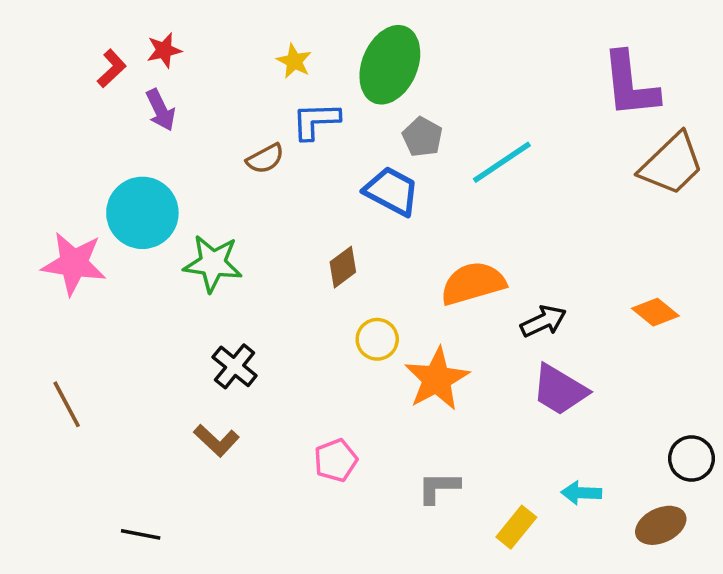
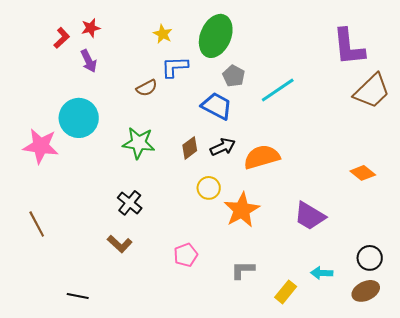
green star: (213, 263) -> (139, 143), moved
black arrow: (543, 321) -> (223, 147), moved
black circle: (691, 458) -> (370, 258), moved

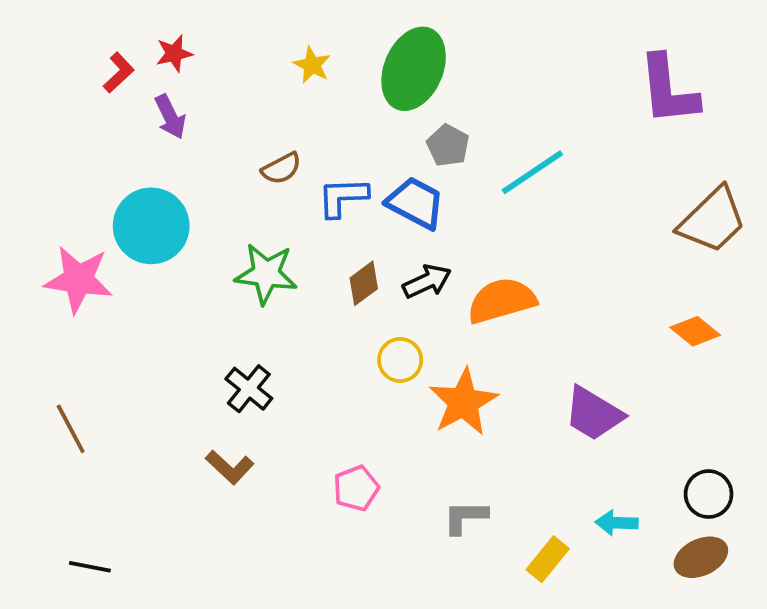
blue L-shape: (175, 67) -> (343, 197), moved
brown trapezoid: (372, 91) -> (712, 220), moved
black line: (78, 296) -> (90, 567), moved

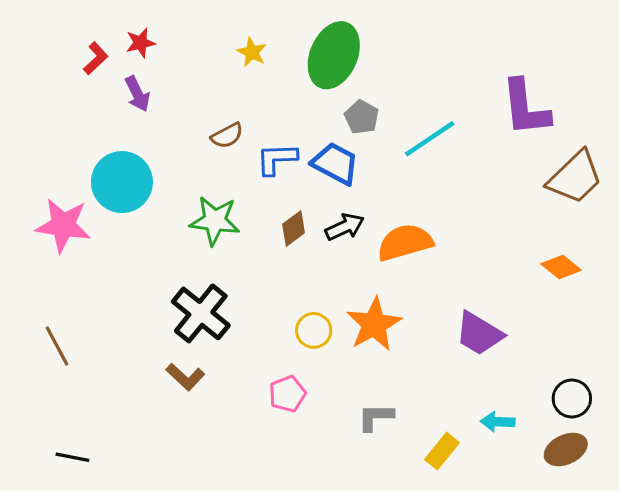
purple L-shape: (668, 90) -> (526, 108), moved
yellow circle: (400, 360) -> (314, 330), moved
black cross: (249, 389) -> (201, 313), size x1.5

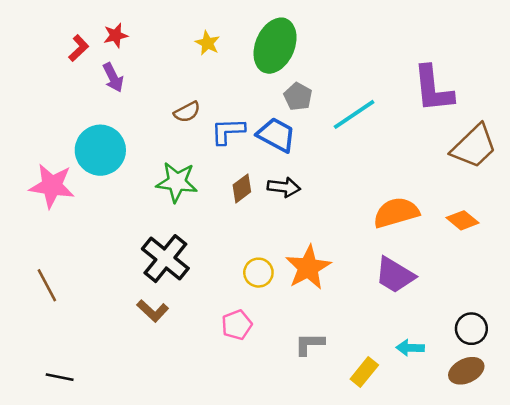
black arrow: (345, 227) -> (284, 187), turned 32
orange semicircle: (405, 242) -> (396, 213), moved

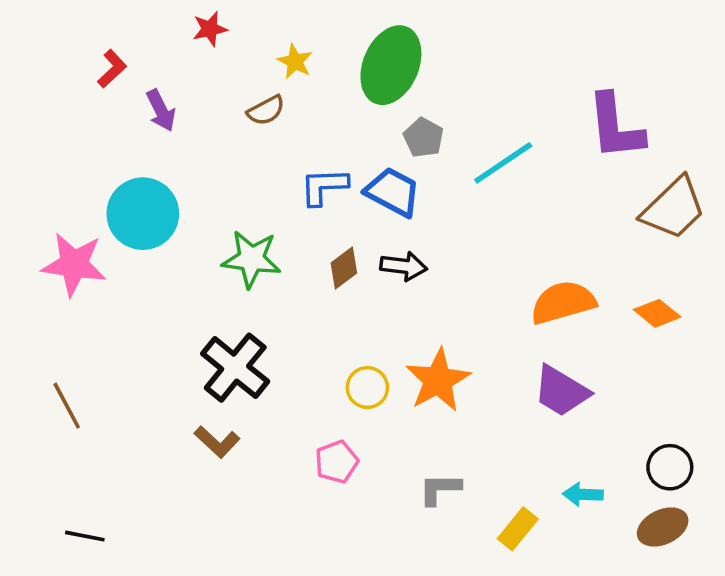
red star: (116, 35) -> (210, 29), moved
brown semicircle: (187, 112) -> (266, 110), moved

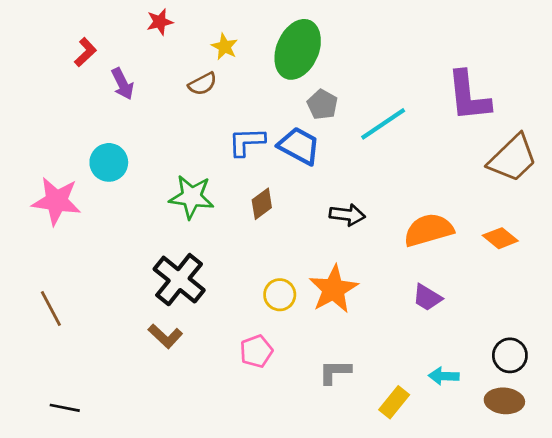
cyan circle: (143, 214) -> (109, 162), size x0.7
black arrow: (404, 266) -> (347, 215), moved
purple trapezoid: (561, 391) -> (427, 297), size x0.7
brown ellipse: (663, 527) -> (504, 401), turned 30

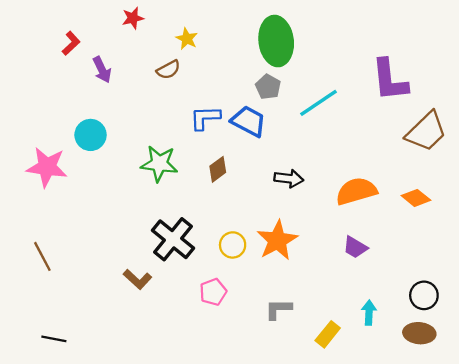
green ellipse: (298, 49) -> (276, 41), moved, turned -30
black cross: (179, 280) -> (173, 239), moved
cyan arrow: (444, 376) -> (369, 313), turned 90

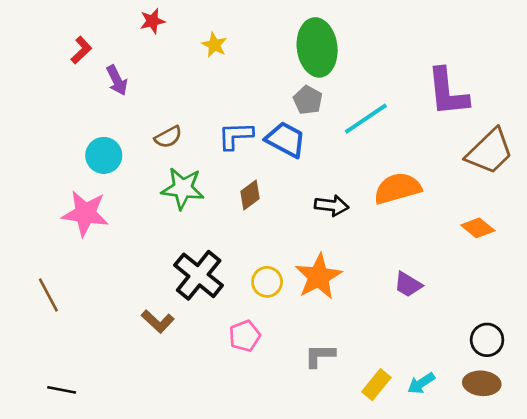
brown semicircle: (168, 70) -> (168, 137), moved
pink star: (47, 167) -> (85, 213), moved
orange semicircle: (356, 191) -> (397, 188), moved
cyan arrow: (369, 313) -> (421, 383), moved, turned -125

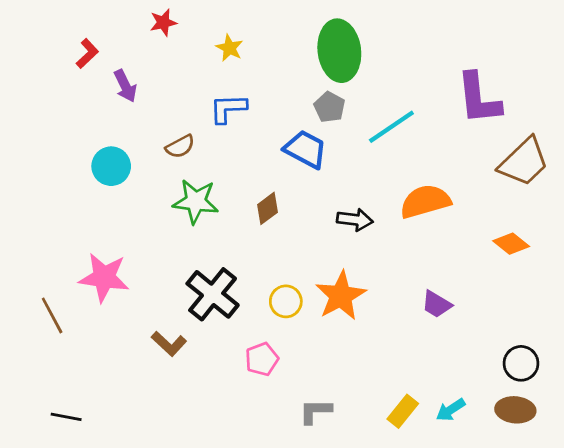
blue L-shape: (235, 136) -> (228, 108), moved
pink star: (85, 213) -> (104, 277), moved
gray L-shape: (320, 356) -> (315, 411), moved

